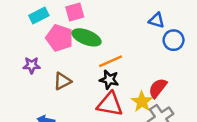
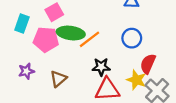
cyan rectangle: (39, 15) -> (22, 23), turned -30
blue circle: (174, 40) -> (132, 38), moved
orange line: (111, 61) -> (89, 39), moved

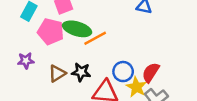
blue circle: (132, 38) -> (123, 72), moved
black star: (101, 67) -> (81, 72), moved

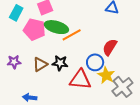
purple star: (26, 61) -> (14, 62), moved
red semicircle: (151, 72) -> (110, 47), moved

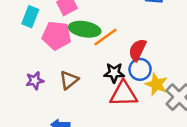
red semicircle: (110, 47) -> (137, 50), moved
black star: (60, 63) -> (114, 73), moved

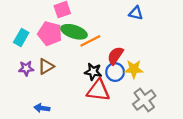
cyan rectangle: (30, 17) -> (21, 37), moved
brown triangle: (69, 80) -> (46, 66), moved
yellow star: (156, 84) -> (134, 69), moved, turned -30

